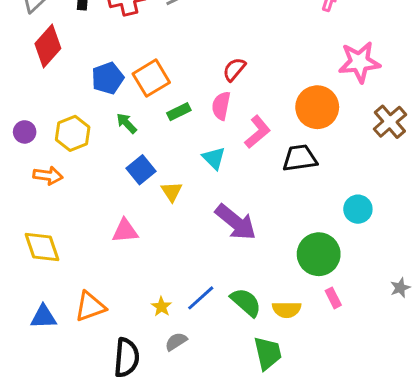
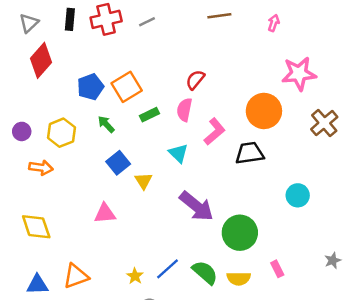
green circle: (319, 254) -> (240, 233), moved

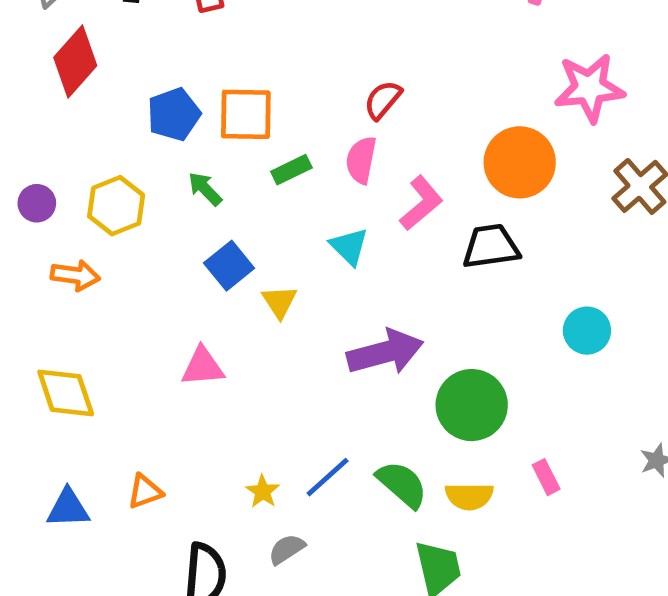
orange square: (127, 87) -> (246, 114), turned 32
purple arrow: (196, 206) -> (385, 352), turned -54
orange triangle: (76, 276) -> (145, 492), size x0.7

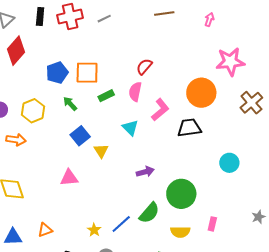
purple arrow: (385, 352) -> (145, 172), size x0.6
pink rectangle: (546, 477) -> (212, 224), turned 40
green semicircle: (402, 484) -> (149, 213), moved, turned 90

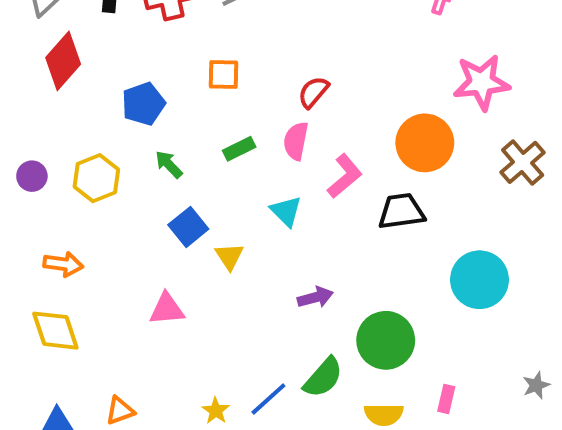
orange square: (87, 73) -> (223, 74), moved, size x0.7
orange arrow: (16, 140) -> (63, 264), moved
cyan circle: (229, 163) -> (480, 280), size x1.5

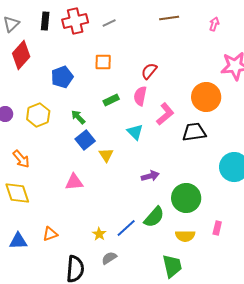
green arrow: (169, 164) -> (78, 117), moved
orange arrow: (63, 264) -> (21, 159), turned 42

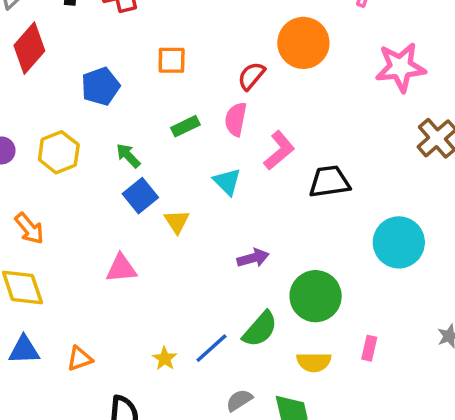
orange circle: (206, 97) -> (303, 43), moved
blue triangle: (18, 241) -> (24, 350), moved
gray semicircle: (109, 258) -> (239, 400), moved

